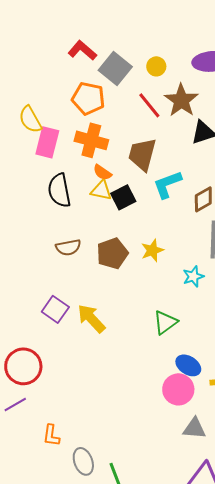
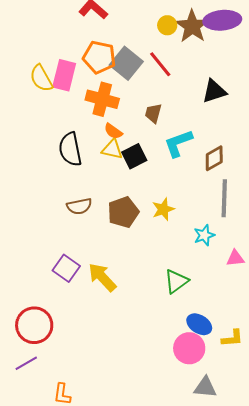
gray square: (115, 68) -> (126, 63), moved
brown star: (181, 100) -> (192, 26), moved
pink rectangle: (47, 142) -> (64, 75), moved
brown trapezoid: (142, 154) -> (153, 113), size x0.6

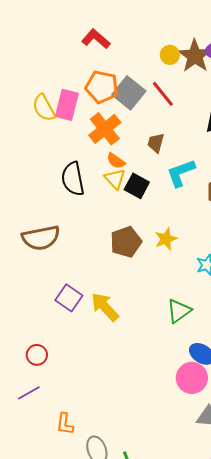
orange cross: (102, 99) -> (105, 129), turned 36
yellow triangle: (112, 149) -> (115, 179), turned 35
black square: (134, 156) -> (137, 186), turned -35
brown semicircle: (79, 206) -> (41, 238), moved, size x1.5
red circle: (34, 325) -> (37, 355), size x0.6

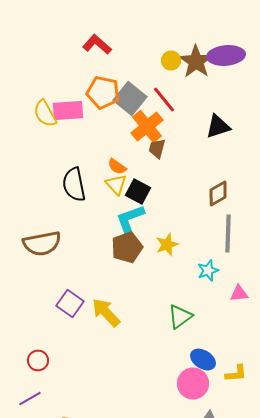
pink rectangle: (67, 105) -> (68, 110), turned 72
orange cross: (105, 129) -> (147, 126), moved
cyan L-shape: (181, 173) -> (130, 218), moved

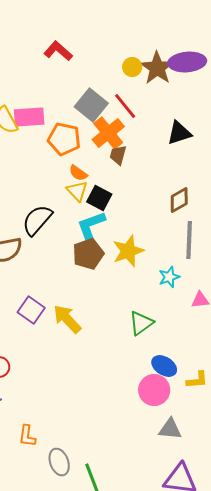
orange pentagon: (103, 92) -> (64, 139), moved
black semicircle: (74, 184) -> (37, 220), moved, turned 52
yellow star: (167, 244) -> (128, 251), size x1.4

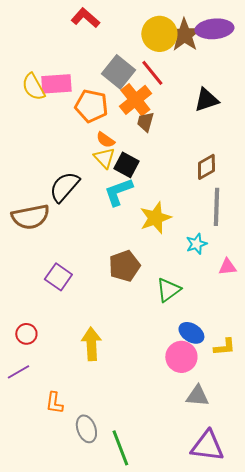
yellow circle: (132, 67) -> (159, 34), size x1.8
brown pentagon: (88, 254) -> (124, 266), moved
yellow arrow: (67, 319) -> (91, 344), moved, turned 40

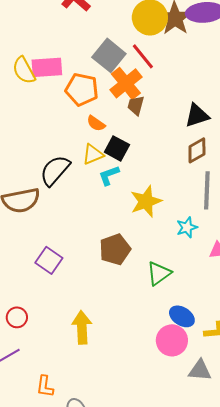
black triangle: (206, 100) -> (197, 115), moved
yellow triangle: (104, 158) -> (93, 154), moved, turned 50
cyan L-shape: (118, 192) -> (109, 175), size x0.7
gray triangle: (197, 396) -> (200, 370), moved

